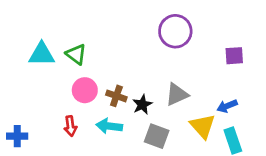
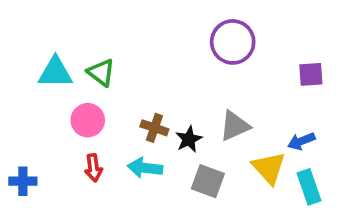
pink circle: (85, 90) -> (88, 120), moved

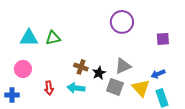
green triangle: (101, 72) -> (53, 38), turned -49
pink circle: (88, 120) -> (23, 69), moved
gray square: (208, 181) -> (115, 87), moved

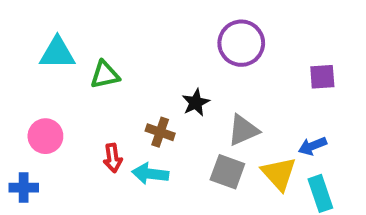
cyan triangle: (29, 38) -> (57, 53), moved
black star: (99, 73) -> (196, 102), moved
red arrow: (49, 88) -> (113, 158), moved

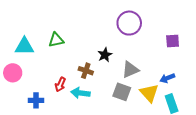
cyan triangle: (57, 53) -> (24, 46), moved
pink circle: (45, 136) -> (13, 73), moved
red arrow: (113, 158) -> (60, 84), turned 32
blue cross: (24, 188) -> (36, 100), moved

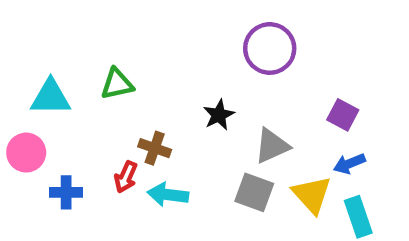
purple square: (173, 41) -> (343, 115), moved, turned 32
brown cross: (86, 71) -> (155, 148), moved
blue cross: (36, 100) -> (66, 192), moved

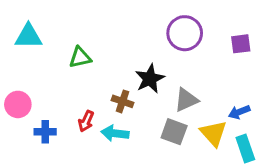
cyan triangle: (51, 97) -> (28, 36), moved
black star: (219, 115) -> (150, 79), size x1.4
purple square: (343, 115) -> (241, 44), moved, turned -35
brown cross: (155, 148) -> (122, 101), moved

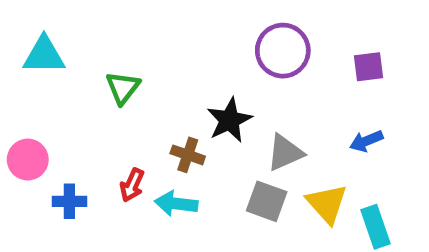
green triangle: (80, 57) -> (123, 88), turned -40
blue arrow: (239, 112) -> (366, 141), moved

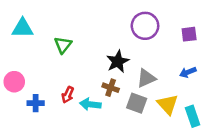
brown cross: (188, 155) -> (111, 88), moved

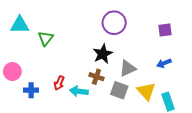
purple circle: (145, 26) -> (114, 23), moved
green triangle: (63, 45) -> (46, 38), moved

